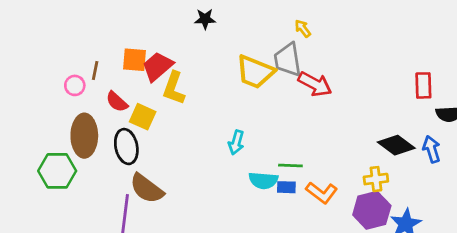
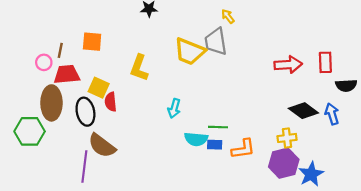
red trapezoid: (158, 66) -> (67, 74), moved, turned 36
red arrow: (315, 84) -> (288, 65), moved, turned -32
yellow L-shape: (174, 88) -> (139, 68), moved
red semicircle: (117, 102) -> (111, 102), moved, turned 42
orange L-shape: (322, 193) -> (243, 149), turned -45

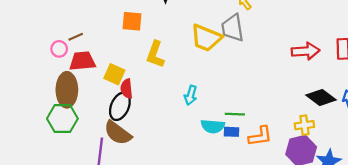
orange square: (92, 42) -> (132, 21), moved
brown line: (60, 50) -> (76, 37), turned 56
black ellipse: (85, 112) -> (120, 106), moved, turned 36
green hexagon: (30, 131) -> (62, 119), moved

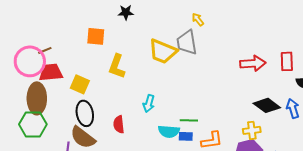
pink circle: (59, 49) -> (30, 61), size x2.0
red semicircle: (127, 89) -> (119, 124), moved
black ellipse: (120, 106) -> (85, 113), turned -35

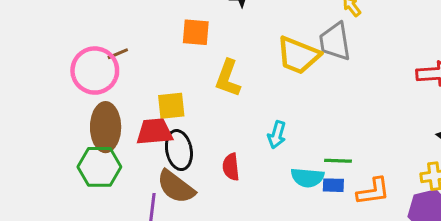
red trapezoid: (51, 72) -> (154, 132), moved
yellow square: (80, 84) -> (171, 106), turned -30

